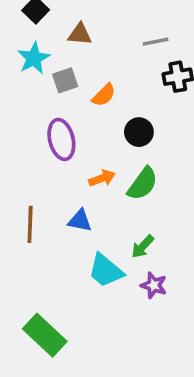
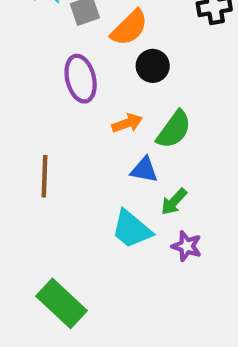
orange semicircle: (104, 95) -> (129, 28), size x1.4
black circle: (139, 132) -> (153, 66), moved
blue triangle: (80, 221) -> (144, 170), moved

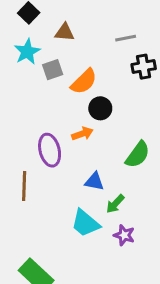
purple ellipse: (81, 79) -> (50, 150), moved
orange arrow: (127, 123) -> (82, 134), moved
green semicircle: (174, 130) -> (138, 155), moved

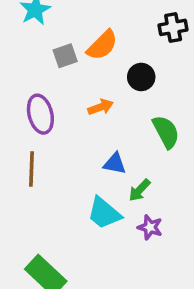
gray square: (53, 70) -> (65, 56), moved
black circle: (100, 108) -> (141, 77), moved
purple ellipse: (50, 150) -> (40, 114), moved
green semicircle: (138, 155) -> (166, 132), turned -64

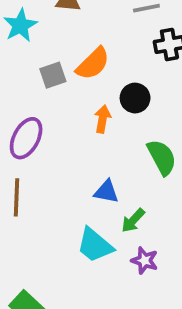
orange arrow: (101, 107) -> (103, 119), moved, turned -60
purple ellipse: (40, 114) -> (26, 138), turned 42

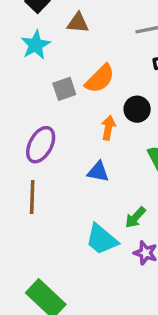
blue triangle: (106, 192) -> (98, 172), moved

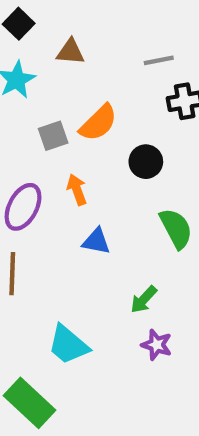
orange arrow: (108, 128) -> (77, 190), moved, turned -30
cyan trapezoid: (102, 239) -> (68, 345), moved

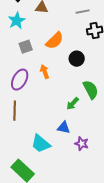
gray square: (53, 136) -> (26, 47), moved
blue triangle: (96, 241) -> (64, 128), moved
green arrow: (144, 300) -> (73, 104), moved

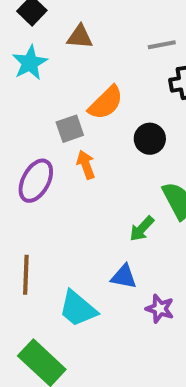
gray square: (26, 47) -> (70, 129), moved
brown line: (15, 111) -> (26, 275), moved

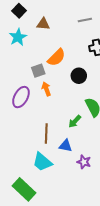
gray line: (162, 45) -> (85, 20), moved
brown line: (26, 275) -> (46, 134), moved

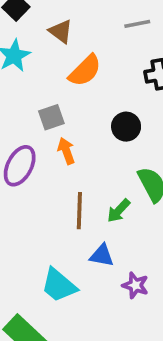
brown triangle: (43, 24) -> (61, 31), turned 32
orange semicircle: (56, 57) -> (85, 71), moved
brown line: (46, 134) -> (79, 211), moved

